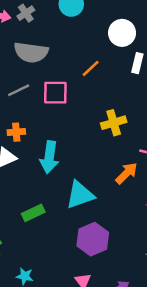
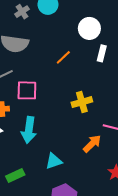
gray cross: (26, 13) -> (22, 12), moved
pink square: (55, 93) -> (27, 90), moved
cyan triangle: (80, 195) -> (54, 161), size x0.7

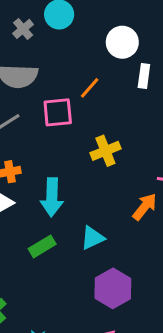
pink square: (27, 90) -> (58, 112), moved
yellow cross: (82, 102) -> (105, 151), moved
green rectangle: (15, 175) -> (42, 246), moved

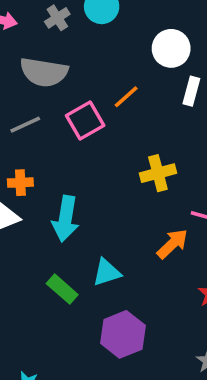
pink square: (58, 112) -> (85, 121), turned -32
yellow cross: (105, 151) -> (158, 173), moved
green rectangle: (42, 246) -> (62, 289), moved, turned 65

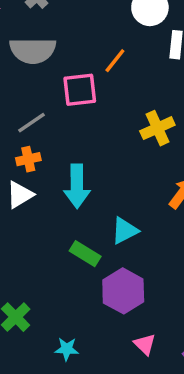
pink square: (85, 121) -> (80, 90), turned 33
gray line: (25, 125) -> (31, 123), moved
purple hexagon: (123, 334) -> (123, 291), moved

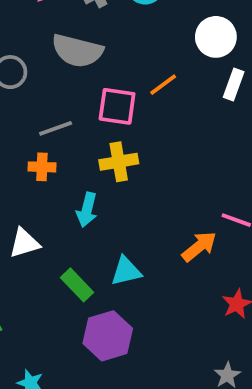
yellow cross: (157, 128) -> (119, 162), moved
cyan arrow: (77, 186) -> (87, 210), size x0.7
white triangle: (20, 195) -> (24, 243), moved

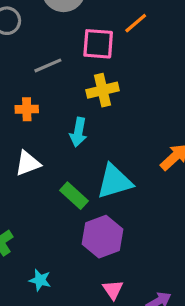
orange cross: (42, 167) -> (27, 109), moved
cyan triangle: (126, 271) -> (114, 181), size x1.4

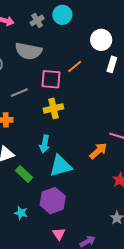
cyan arrow: (78, 132) -> (45, 144), moved
green rectangle: (74, 196) -> (24, 174), moved
cyan star: (40, 280) -> (21, 213), moved

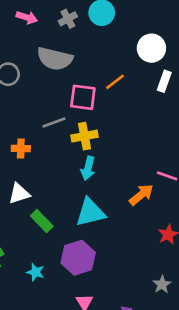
gray line: (19, 93) -> (54, 122), moved
cyan arrow: (45, 144) -> (88, 168), moved

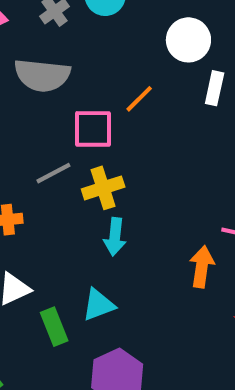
orange arrow: (141, 195) -> (202, 267), turned -35
cyan triangle: (90, 212) -> (99, 305), moved, size x0.7
green rectangle: (42, 221) -> (54, 327), turned 30

